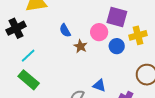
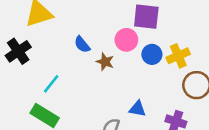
yellow cross: (138, 35) -> (178, 56), moved
cyan line: (28, 56) -> (51, 84), moved

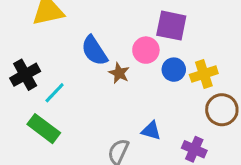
blue semicircle: (82, 44) -> (94, 51), size x1.5
black cross: (18, 51) -> (25, 75), moved

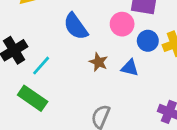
brown star: (119, 73) -> (98, 62), moved
blue triangle: (151, 131) -> (130, 68), moved

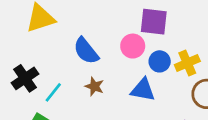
brown star: (98, 62) -> (94, 86), moved
blue triangle: (130, 68) -> (143, 90), size x1.4

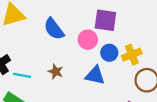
blue semicircle: (86, 51) -> (54, 29), moved
cyan line: (53, 92) -> (22, 75), turned 60

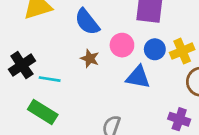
pink circle: (88, 40) -> (122, 45), moved
brown star: (56, 72) -> (90, 58), moved

